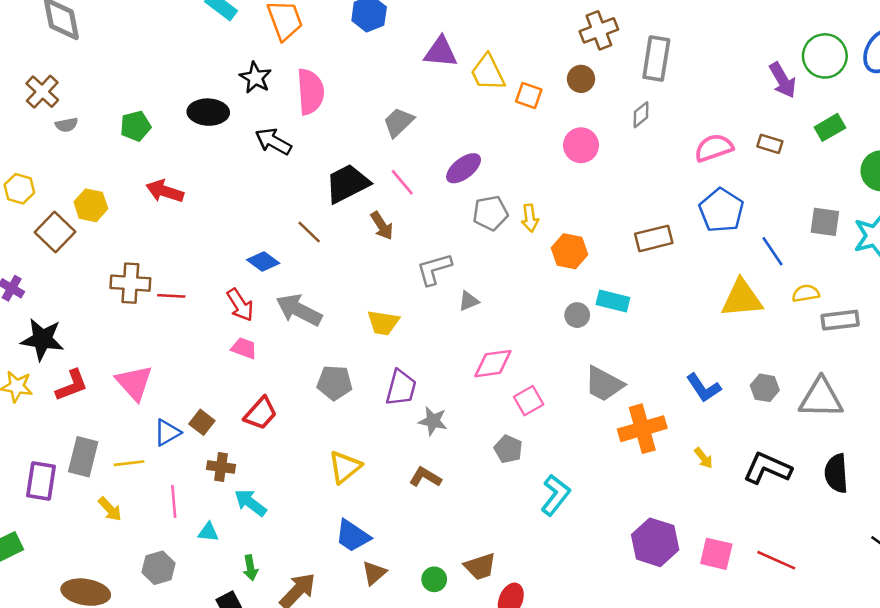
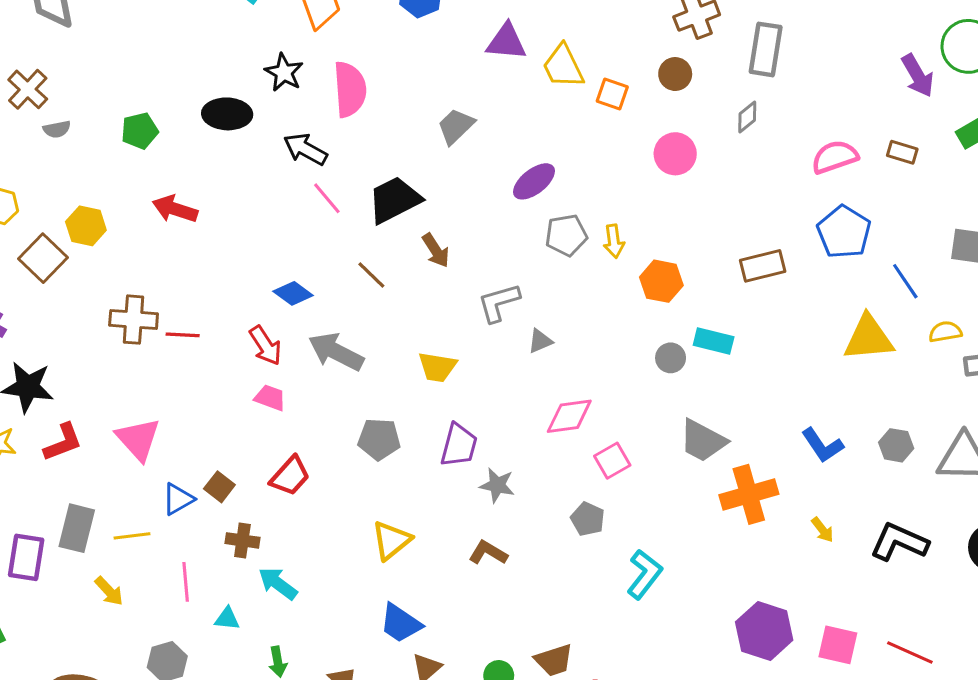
pink line: (402, 182) -> (327, 198), moved
brown line: (309, 232) -> (371, 275), moved

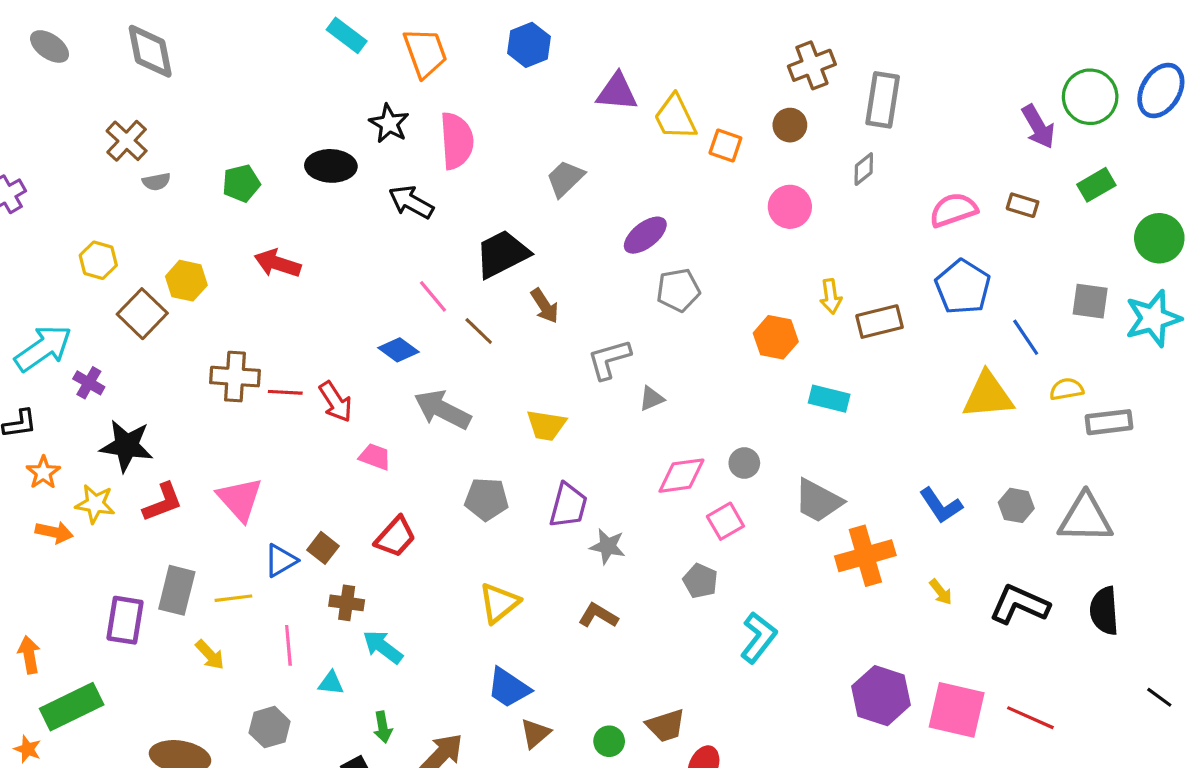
pink line: (327, 198) -> (433, 296), moved
yellow arrow: (614, 241) -> (831, 296), moved
red arrow: (265, 346) -> (336, 402), moved
gray circle: (671, 358) -> (744, 463), moved
pink square: (838, 645) -> (957, 710), size x1.4

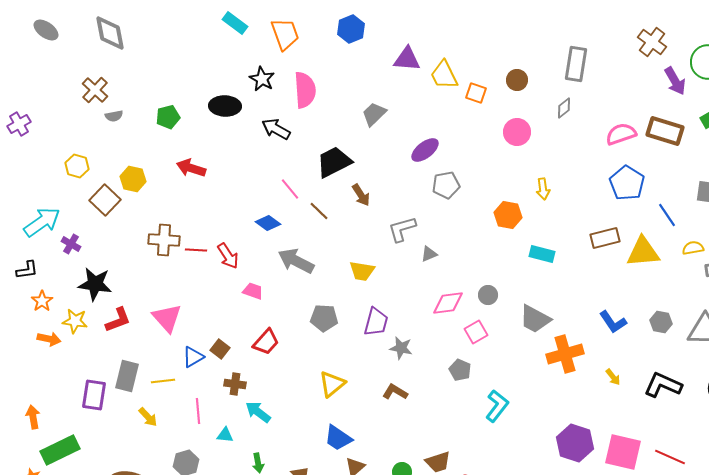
brown cross: (812, 65) -> (652, 42), moved, turned -32
brown rectangle: (1023, 205) -> (665, 131), size x1.8
brown rectangle: (879, 322) -> (605, 238), moved

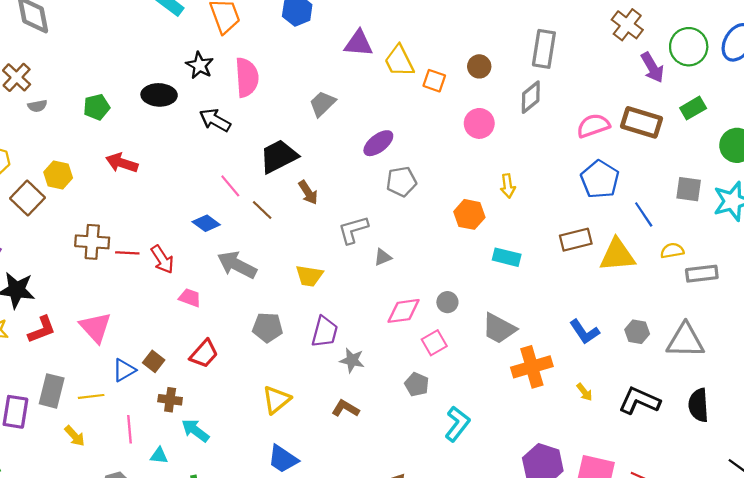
gray diamond: (564, 108) -> (531, 97), size x1.4

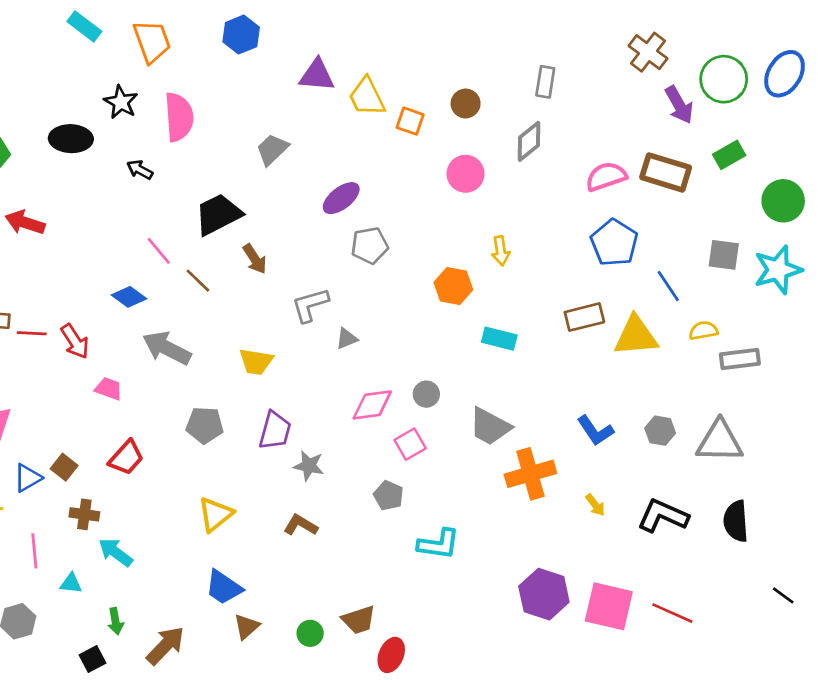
gray rectangle: (544, 49) -> (545, 82), size x0.7
black arrow: (215, 120) -> (140, 170), size x0.7
cyan L-shape: (457, 424) -> (439, 544), turned 60

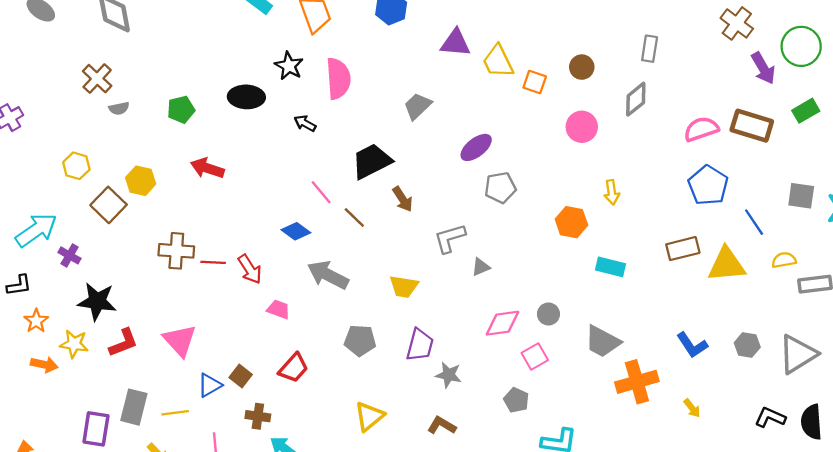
gray triangle: (720, 441) -> (798, 354), turned -33
black L-shape: (663, 516) -> (770, 417), moved, size x0.7

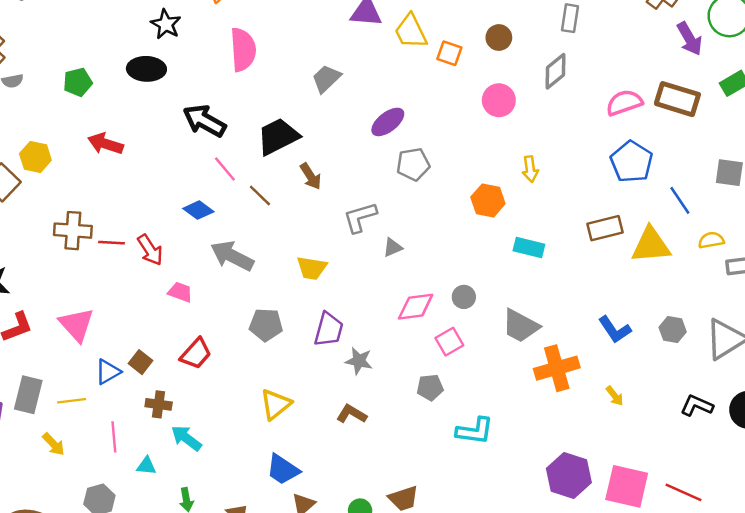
black star: (289, 66) -> (166, 24), moved
black arrow: (305, 123) -> (204, 121), moved, size x1.8
gray pentagon: (516, 400) -> (430, 387), turned -30

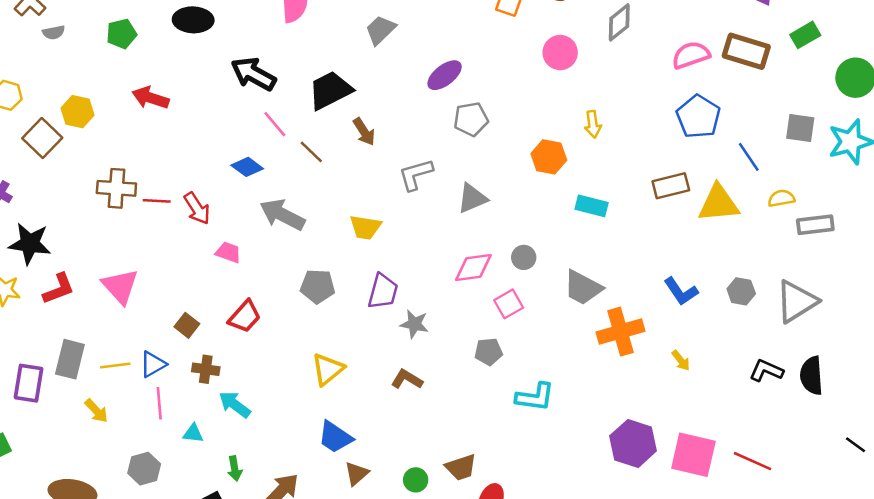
gray triangle: (393, 247) -> (472, 198), moved, size x1.5
blue triangle: (108, 372) -> (153, 364), moved

